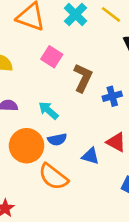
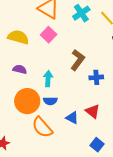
pink square: (52, 57) -> (49, 35), moved
cyan arrow: (48, 110) -> (48, 79), turned 42

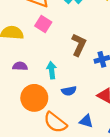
blue semicircle: (50, 101) -> (69, 91), moved
blue triangle: (72, 118) -> (86, 121), moved

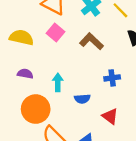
brown L-shape: (79, 45) -> (91, 41), moved, turned -80
blue semicircle: (69, 91) -> (82, 99), moved

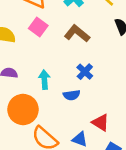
blue cross: (112, 78) -> (85, 72), moved, turned -35
red triangle: (110, 116) -> (101, 123), moved

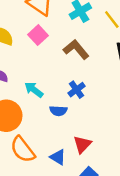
cyan arrow: (44, 80) -> (34, 90), turned -60
red triangle: (101, 123) -> (82, 144), turned 30

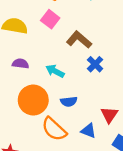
brown L-shape: (76, 49) -> (79, 40), moved
blue semicircle: (58, 111) -> (69, 102), moved

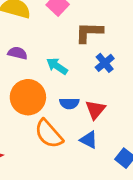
brown L-shape: (79, 40) -> (89, 32), turned -45
red triangle: (109, 115) -> (95, 110), moved

